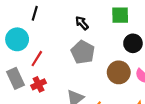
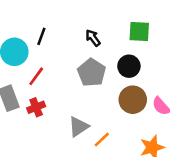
black line: (35, 13) -> (41, 36), moved
black circle: (133, 43) -> (129, 66), moved

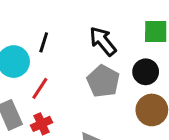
black arrow: (93, 38) -> (103, 41), size x1.5

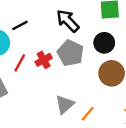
black line: (44, 42) -> (20, 25), turned 49
red cross: (42, 124) -> (44, 60), moved

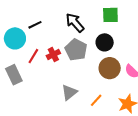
orange line: (88, 114) -> (96, 100), moved

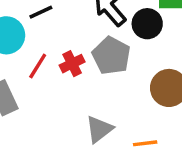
black circle: (105, 42) -> (147, 24), moved
orange line: (96, 100) -> (145, 143), turned 40

